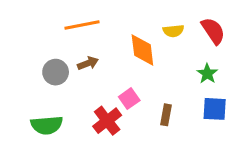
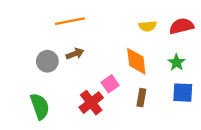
red semicircle: (213, 31) -> (182, 26), turned -70
orange diamond: (142, 50) -> (136, 61), moved
green semicircle: (47, 125) -> (40, 106), turned -104

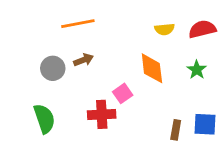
blue square: (183, 93) -> (205, 124), moved
brown rectangle: (141, 98) -> (176, 130), moved
red cross: (91, 103) -> (102, 114), turned 35

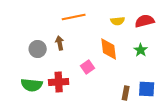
orange line: (78, 24) -> (74, 17), moved
brown arrow: (83, 60) -> (60, 43), turned -80
red cross: (102, 114) -> (59, 82), moved
green semicircle: (44, 119) -> (32, 85), turned 115

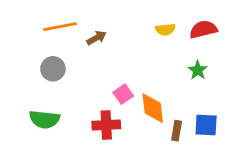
orange line: (74, 17) -> (60, 27), moved
brown arrow: (60, 43) -> (96, 38), moved, turned 72
orange diamond: (109, 49) -> (153, 108), moved
red cross: (59, 82) -> (106, 125), moved

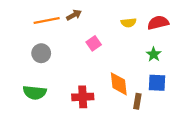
brown arrow: (96, 38) -> (74, 15), moved
pink square: (123, 94) -> (94, 43), moved
blue square: (206, 125) -> (157, 83), moved

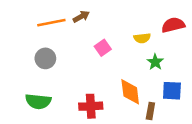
yellow semicircle: (129, 23) -> (142, 38), moved
green star: (154, 54) -> (155, 62), moved

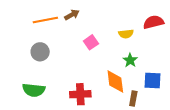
green star: (155, 62) -> (130, 60), moved

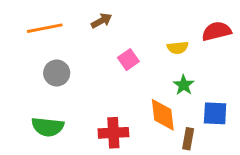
orange line: (45, 20) -> (45, 28), moved

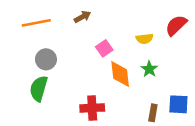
red semicircle: (217, 31) -> (176, 25), turned -30
blue square: (215, 113) -> (178, 104), moved
orange diamond: (163, 115) -> (120, 74), moved
green semicircle: (48, 127) -> (39, 89), moved, turned 100

